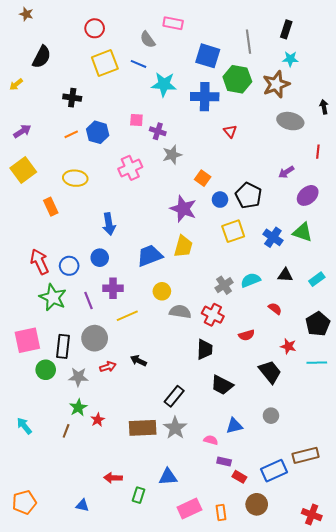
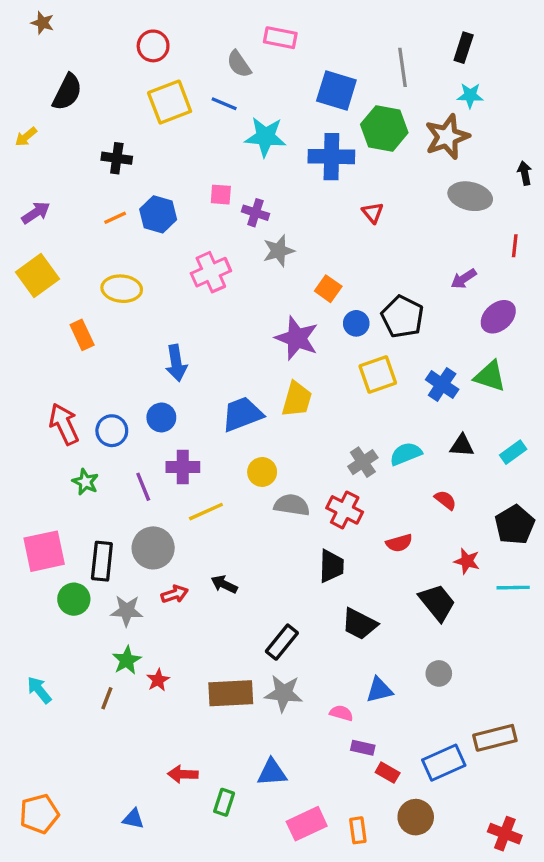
green star: (53, 297) -> (85, 482), size x0.6
gray star: (175, 428) -> (284, 693), turned -30

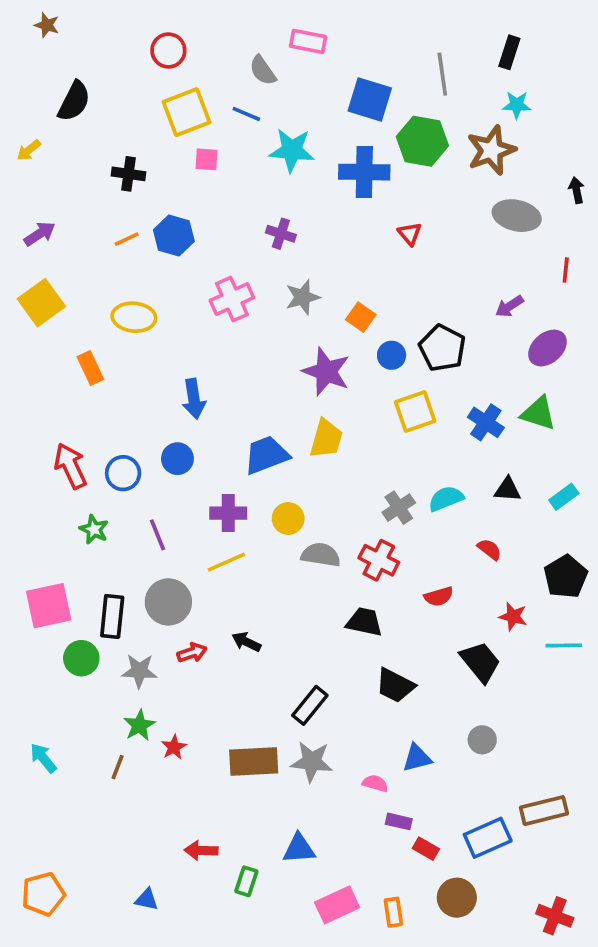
pink square: (221, 195) -> (206, 159), moved
gray star: (279, 251) -> (303, 297), moved
purple cross: (183, 467) -> (228, 513), moved
black trapezoid: (331, 566) -> (364, 622), turned -80

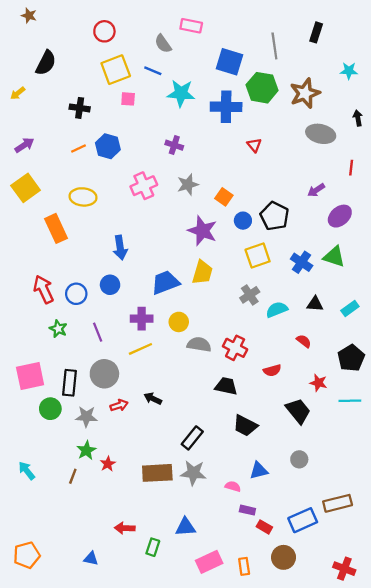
cyan star: (517, 105) -> (349, 71), moved
orange rectangle: (90, 368) -> (56, 228), size x1.4
gray cross: (399, 508) -> (250, 295), moved

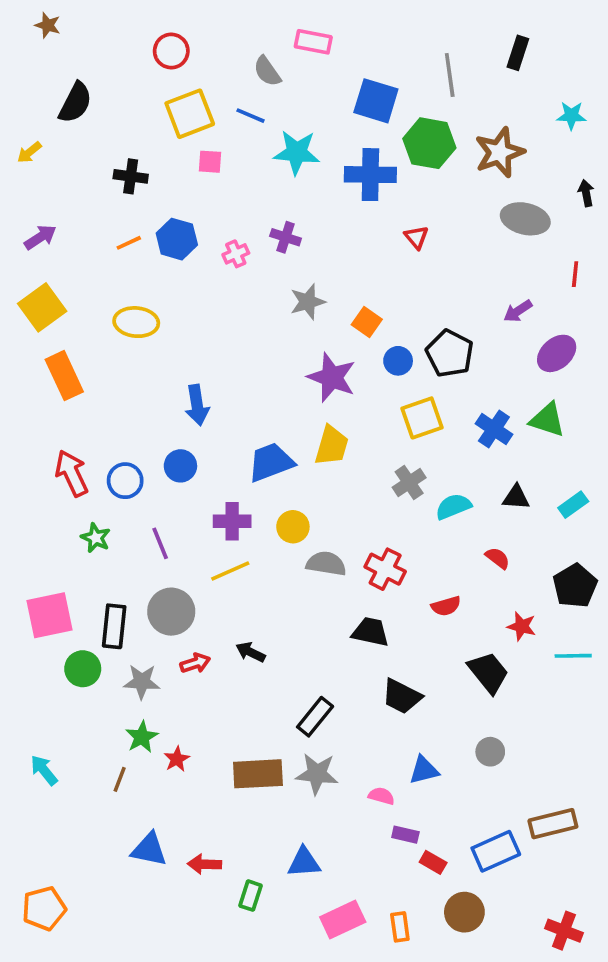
pink cross: (144, 186) -> (236, 254), moved, size x0.6
orange rectangle: (56, 228) -> (64, 376), moved
blue triangle: (91, 558) -> (149, 849), moved, size x1.5

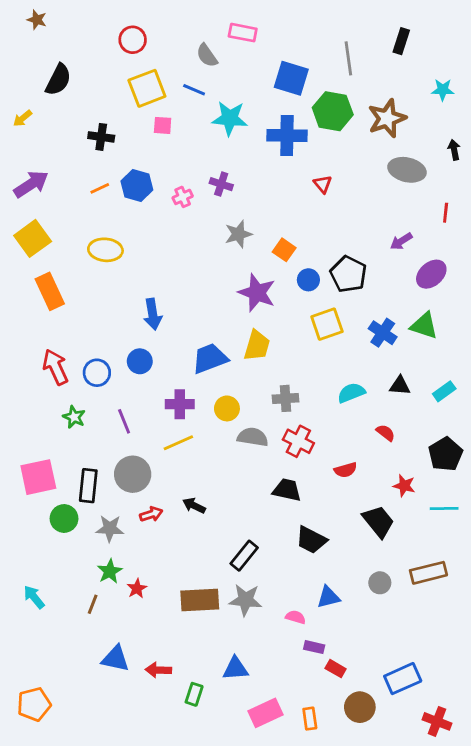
purple arrow: (40, 237) -> (31, 184), size x1.4
gray cross: (409, 482) -> (286, 398), moved, turned 30
brown rectangle: (553, 824) -> (428, 573), moved
blue rectangle: (496, 851) -> (403, 679), moved

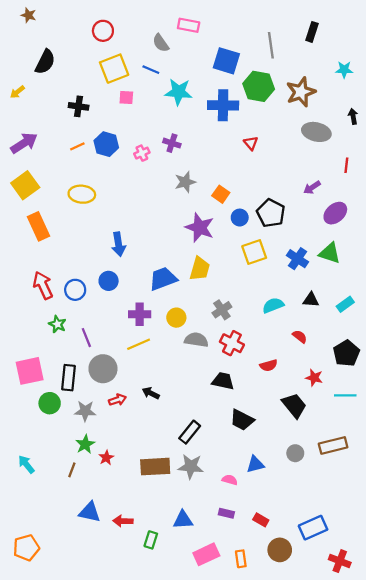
gray cross: (286, 398) -> (222, 310), turned -30
purple line: (124, 421) -> (86, 338), moved
purple rectangle: (314, 647) -> (226, 513), moved

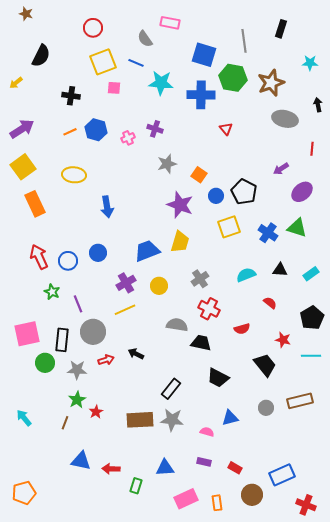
blue arrow: (119, 244) -> (107, 207), moved
purple cross: (140, 314) -> (126, 283), turned -30
gray semicircle: (196, 340) -> (177, 325), moved

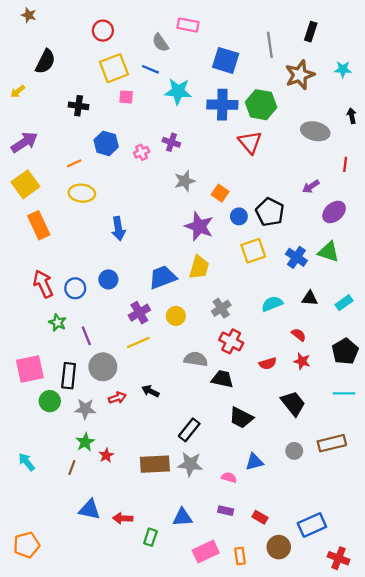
green hexagon: (233, 78) -> (261, 105), moved
brown star: (271, 83) -> (300, 75), moved
red triangle: (226, 129) -> (250, 142), size x1.6
orange line: (70, 132) -> (74, 163), moved
red star: (283, 340) -> (302, 361), moved

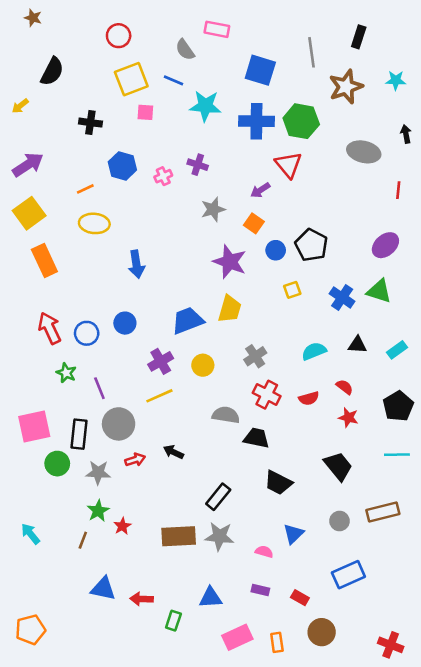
purple arrow: (311, 187) -> (260, 190), moved
yellow square: (253, 251) -> (292, 290), size x0.6
red semicircle: (268, 364) -> (309, 398), moved
blue triangle: (254, 462) -> (294, 534), turned -30
blue rectangle: (312, 525) -> (348, 575), moved

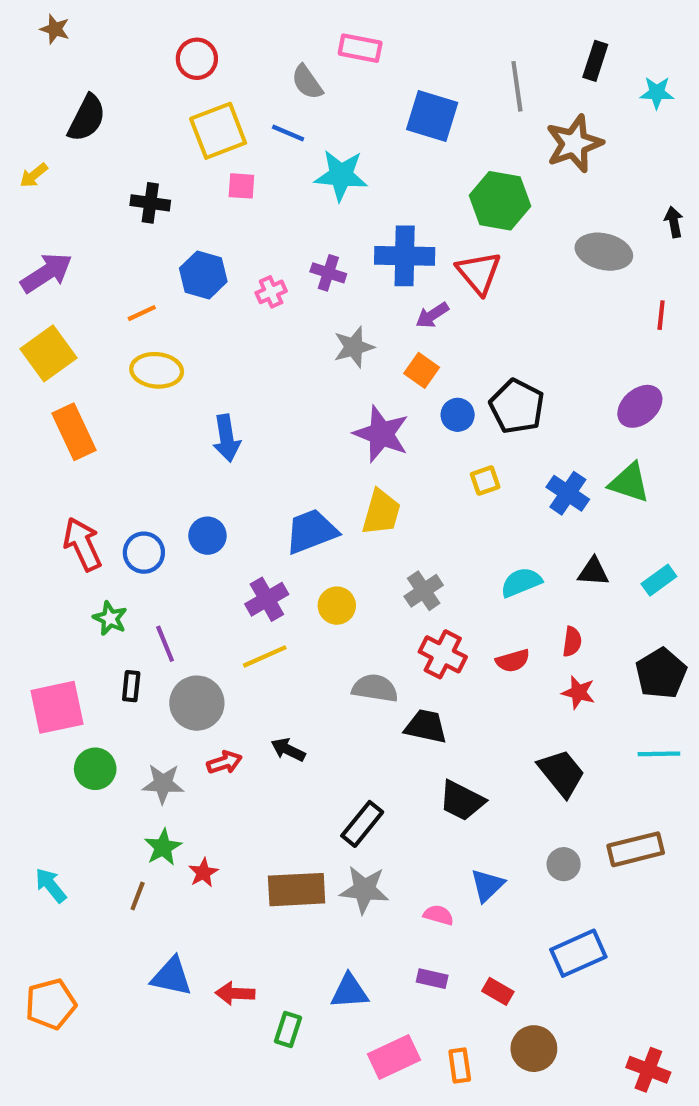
cyan star: (396, 80) -> (657, 93), moved
blue cross: (256, 121) -> (405, 256), moved
red semicircle: (345, 387) -> (572, 642), turned 60
black rectangle: (79, 434) -> (131, 686), moved, size x0.6
orange pentagon: (30, 630) -> (51, 1004), moved

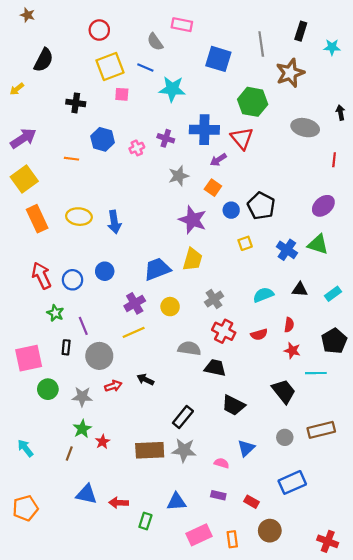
orange line: (142, 313) -> (71, 159), turned 32
yellow ellipse: (157, 370) -> (79, 217), moved
cyan line: (659, 754) -> (316, 373), moved

